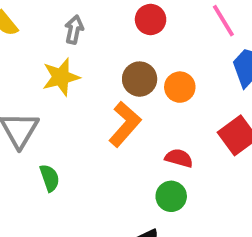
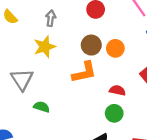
orange L-shape: (125, 124) -> (84, 72), turned 40
green semicircle: (50, 178) -> (42, 107), turned -49

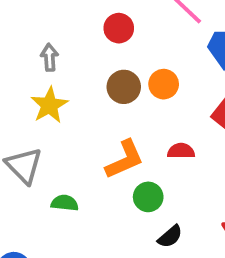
orange L-shape: (84, 72) -> (125, 159), moved
green circle: (114, 113) -> (148, 197), moved

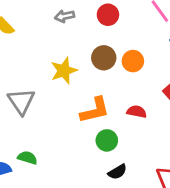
gray arrow: (49, 57) -> (65, 16), moved, turned -108
yellow star: (49, 105) -> (64, 71), moved
green semicircle: (65, 203) -> (27, 158), moved

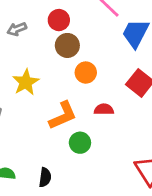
brown circle: (104, 58) -> (67, 45), moved
orange circle: (133, 61) -> (86, 73), moved
black semicircle: (117, 172) -> (45, 177), moved, turned -42

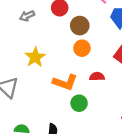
brown circle: (67, 45) -> (80, 26), moved
orange L-shape: (63, 115) -> (65, 82), turned 45

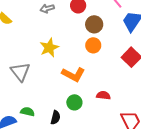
red semicircle: (97, 77) -> (103, 95), moved
green circle: (79, 103) -> (74, 102), moved

